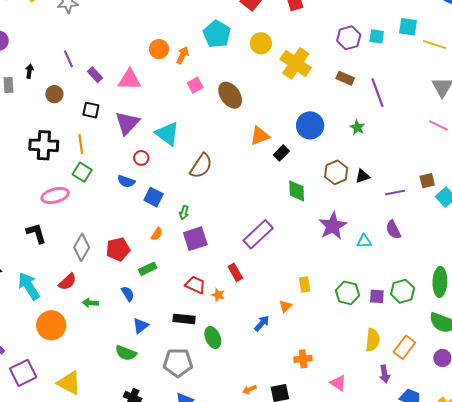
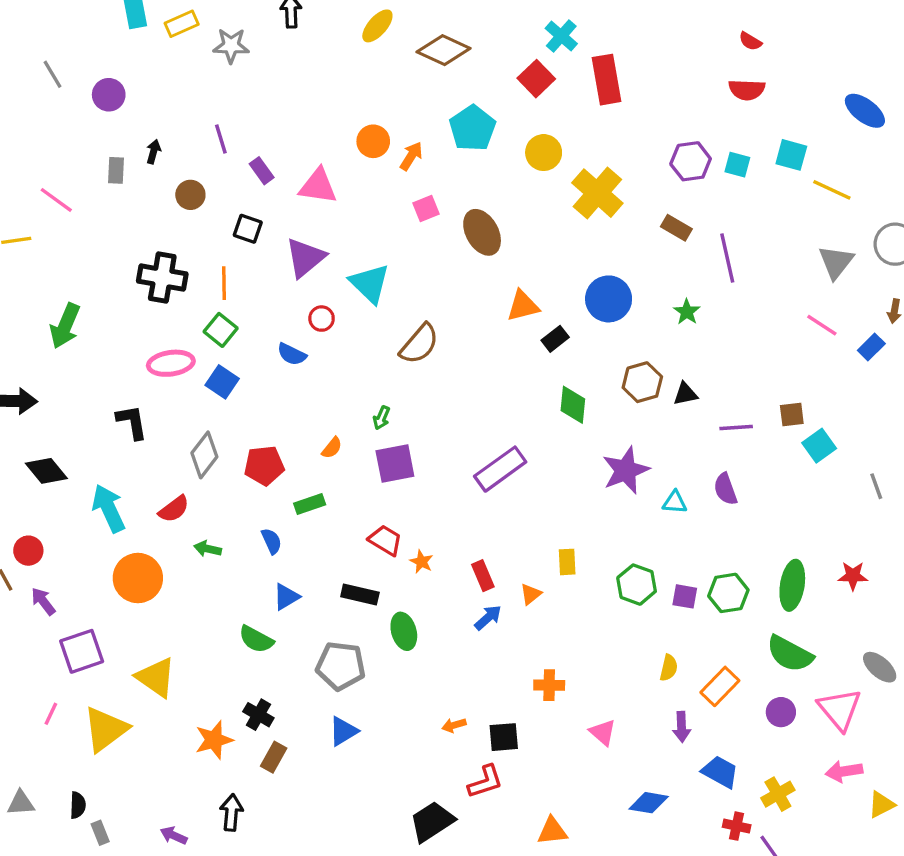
blue square: (154, 197) -> (222, 382), moved
red rectangle: (235, 272) -> (483, 576), moved
yellow semicircle: (373, 340) -> (669, 668), size x0.7

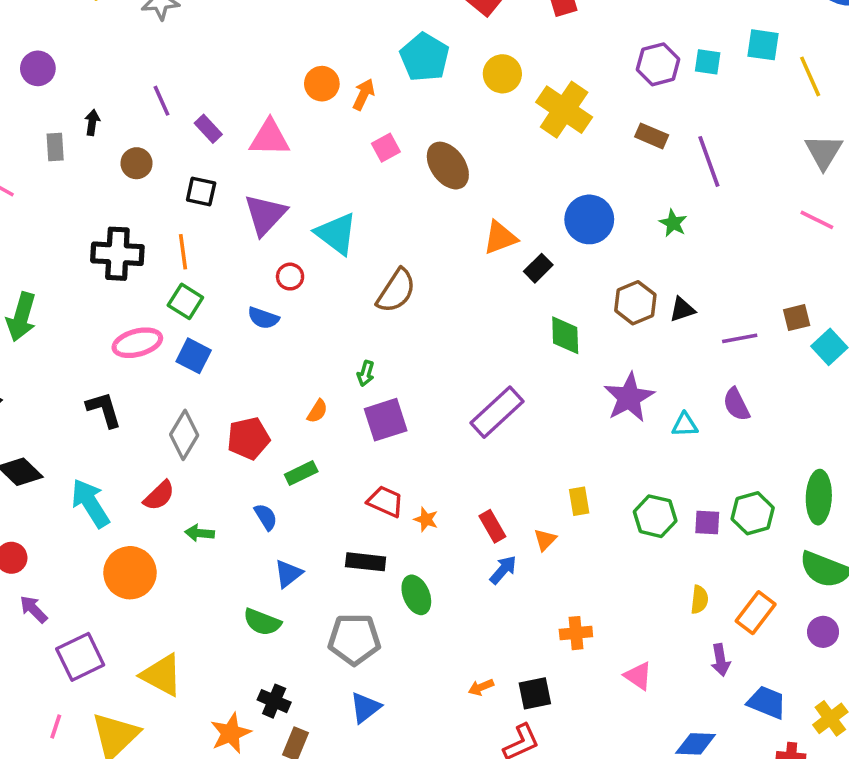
yellow line: (832, 190) -> (810, 76), turned 48

